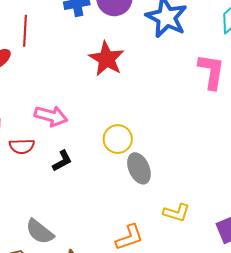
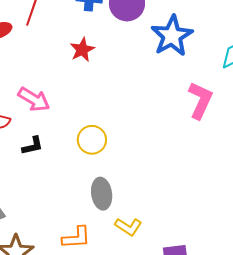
red star: (107, 59) -> (82, 50), moved, size x0.7
gray ellipse: (139, 168) -> (102, 194), moved

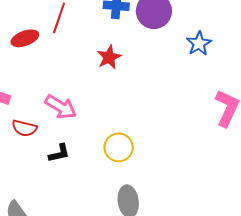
blue star: (172, 36) -> (199, 44), size x0.6

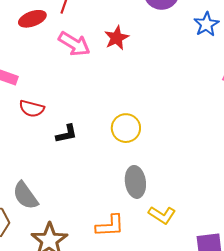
pink arrow: (61, 107) -> (74, 44), moved

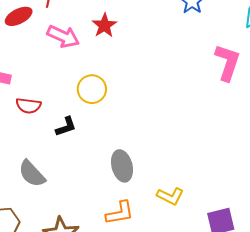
yellow circle: (126, 128) -> (92, 89), moved
gray ellipse: (135, 182) -> (122, 166), moved
gray semicircle: (25, 196) -> (32, 174), moved

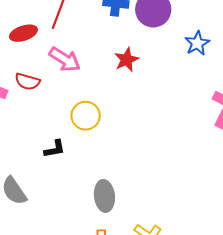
red star: (104, 25) -> (126, 60), moved
red semicircle: (28, 106) -> (27, 82), moved

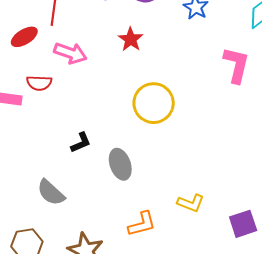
yellow circle: (86, 116) -> (154, 103), moved, size x1.4
gray ellipse: (104, 196) -> (120, 164), moved

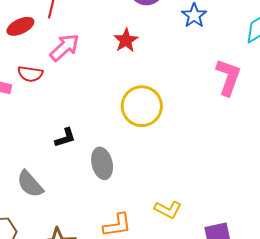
pink arrow: (70, 53) -> (64, 47), turned -68

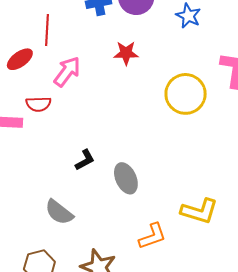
red star: (126, 40) -> (126, 53), turned -30
yellow circle: (142, 106) -> (186, 94), moved
yellow L-shape: (168, 210) -> (199, 211), size x1.4

